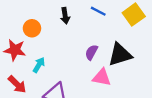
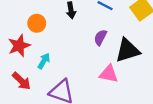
red star: (15, 50) -> (19, 46), turned -30
purple semicircle: (91, 52) -> (100, 37), moved

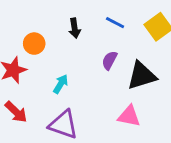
cyan arrow: (44, 61) -> (61, 84), moved
pink triangle: (109, 74) -> (129, 116), moved

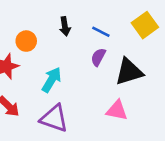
blue line: (115, 23) -> (101, 32), moved
cyan arrow: (61, 84) -> (52, 80), size x1.4

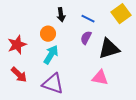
orange circle: (26, 41) -> (48, 34), moved

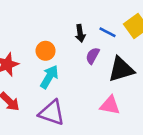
black arrow: (61, 15) -> (80, 33), moved
blue line: (88, 19) -> (107, 32), moved

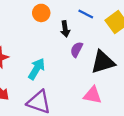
blue line: (107, 32) -> (86, 14), moved
orange circle: (46, 51) -> (41, 13), moved

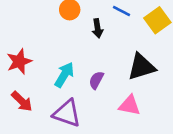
purple semicircle: (77, 49) -> (96, 80), moved

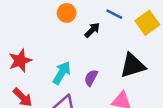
black arrow: (98, 28) -> (92, 30), turned -126

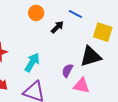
yellow square: (147, 23) -> (103, 32), moved, turned -36
purple semicircle: (91, 78) -> (67, 70), moved

